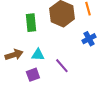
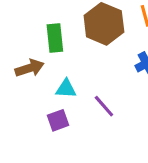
brown arrow: (14, 55) -> (30, 68), moved

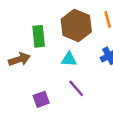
cyan triangle: (66, 89) -> (69, 59), moved

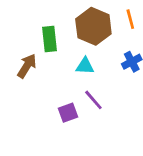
brown arrow: (19, 59) -> (27, 66), turned -40
purple square: (41, 99) -> (68, 113), moved

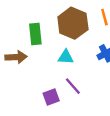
brown arrow: (27, 66) -> (16, 57), turned 55

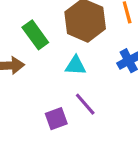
green rectangle: (35, 34) -> (35, 35), turned -30

